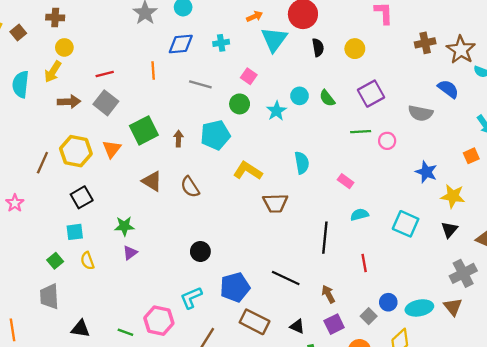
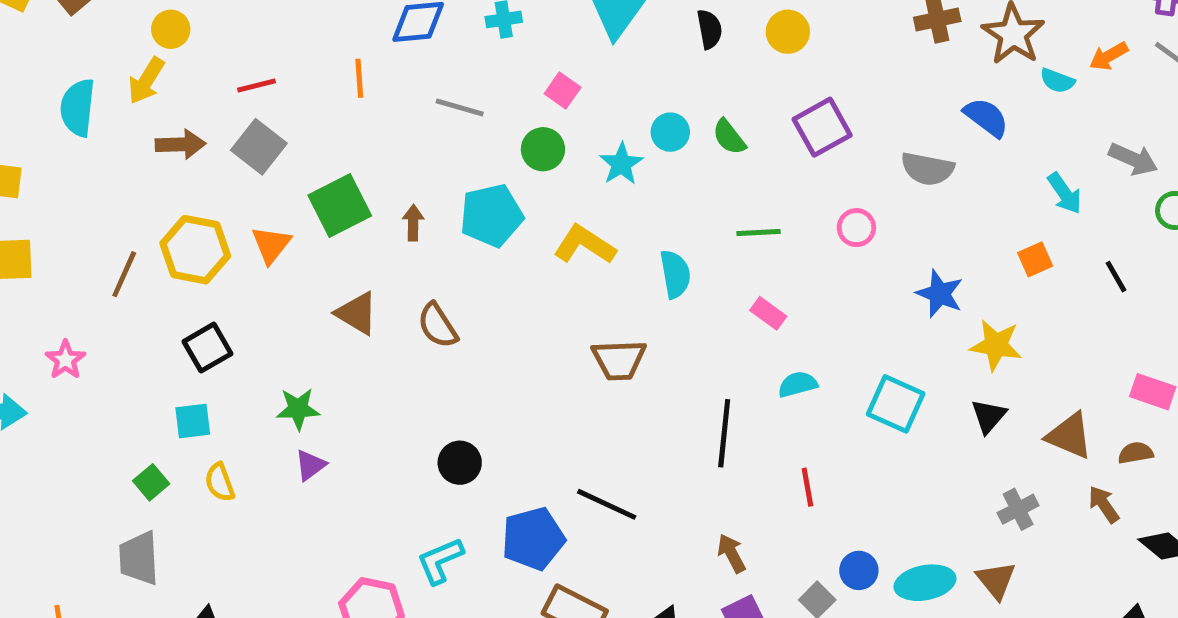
green line: (361, 132) -> (758, 232), moved
yellow L-shape: (248, 171) -> (585, 245), moved
gray cross: (463, 273) -> (1018, 509), size x0.7
black line: (286, 278) -> (607, 504), moved

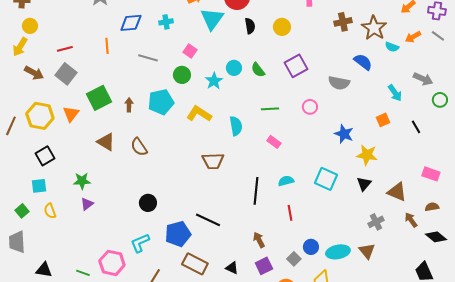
brown arrow: (181, 144) -> (34, 73), turned 30
cyan semicircle: (798, 384) -> (286, 181), moved
brown semicircle: (1136, 453) -> (432, 207), moved

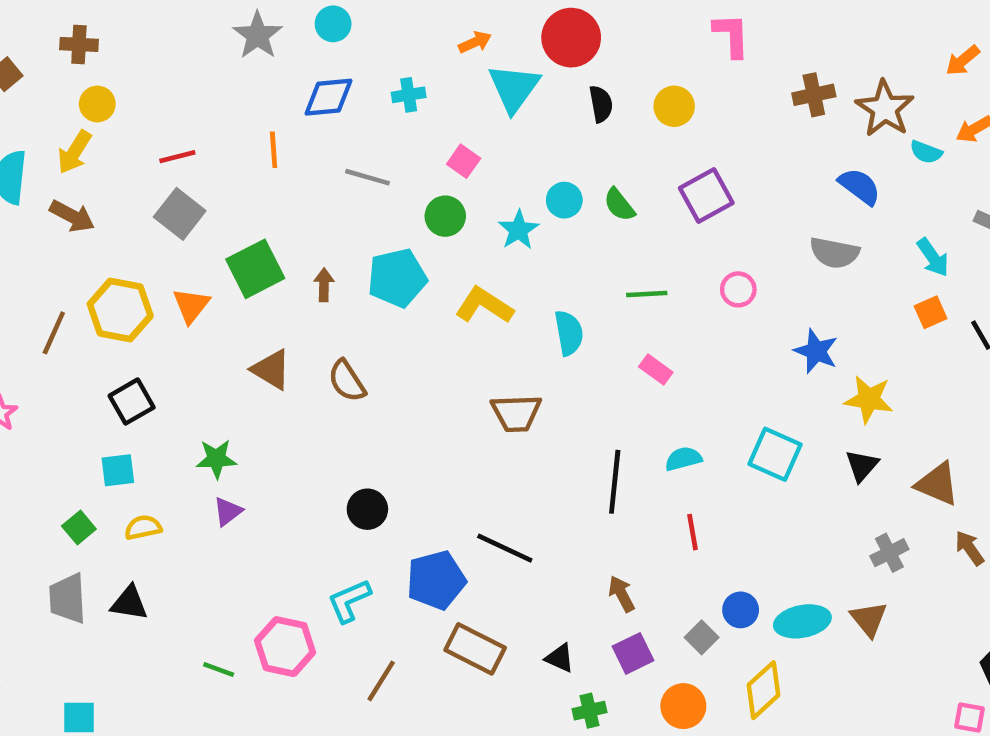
brown arrow: (34, 73) -> (72, 216), moved
gray semicircle: (339, 83) -> (834, 253), moved
orange square: (383, 120) -> (931, 312), moved
yellow semicircle: (50, 211) -> (143, 527), turned 98
black triangle: (44, 270) -> (129, 603), moved

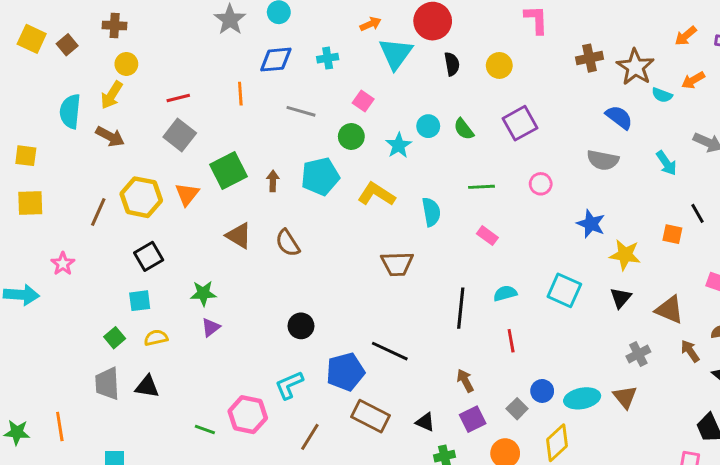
orange square: (931, 312) -> (672, 234), moved, turned 36

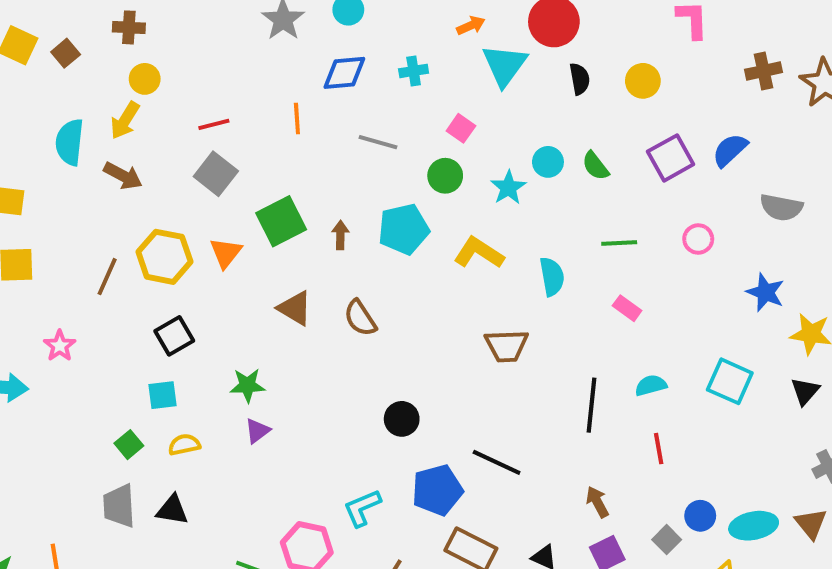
blue semicircle: (619, 117) -> (730, 150), moved, turned -80
black circle: (301, 326) -> (402, 419), moved

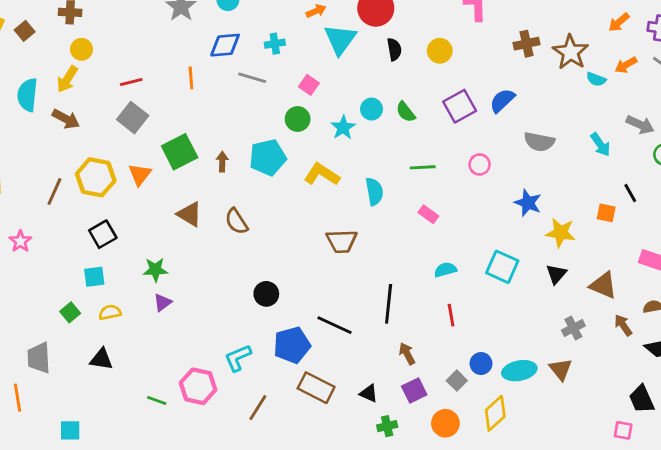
gray line: (378, 142) -> (252, 78), moved
black line: (591, 405) -> (389, 304), moved
gray trapezoid: (119, 506) -> (39, 358), moved

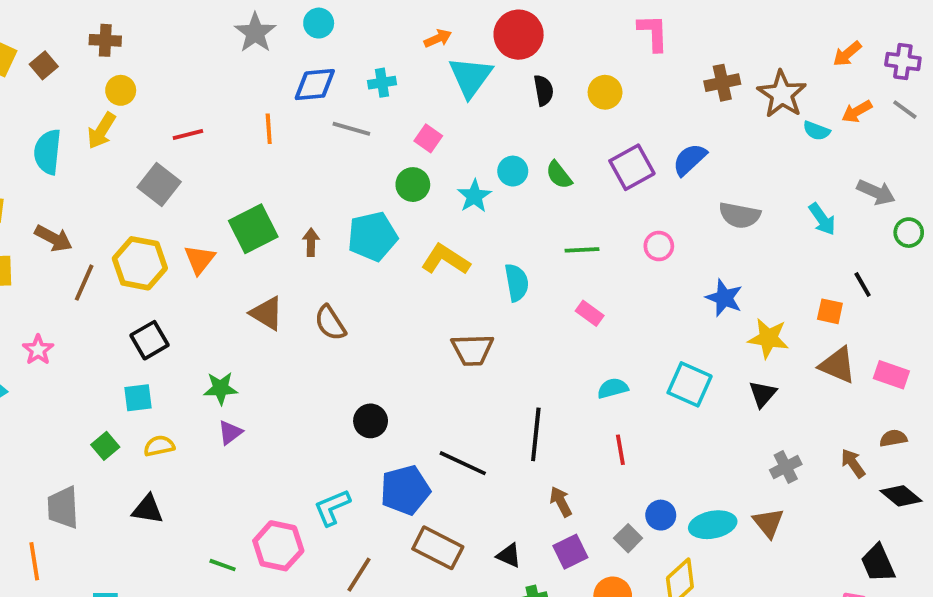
gray square: (133, 118) -> (159, 185), moved
brown arrow: (66, 119) -> (53, 238), moved
brown triangle: (603, 285) -> (838, 365), moved

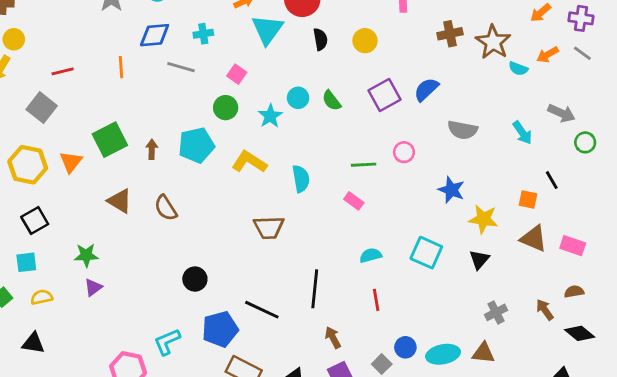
green line: (582, 250) -> (364, 165), moved
brown triangle: (768, 523) -> (483, 353), turned -45

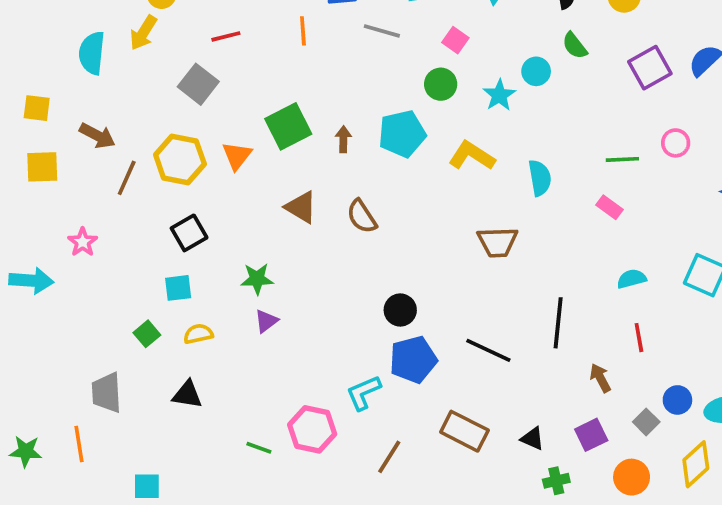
green semicircle: (332, 101) -> (575, 46), moved
blue pentagon: (220, 329) -> (413, 360), moved
brown arrow: (333, 338) -> (600, 378), moved

